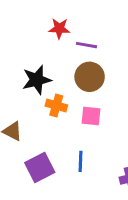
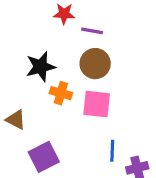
pink square: (91, 116) -> (97, 104), size x1.4
blue line: (80, 161) -> (112, 151), moved

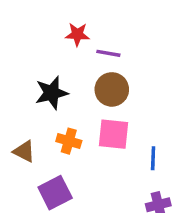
orange cross: (61, 93) -> (69, 141), moved
blue line: (112, 151) -> (153, 158), moved

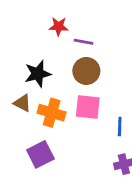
orange cross: (69, 141) -> (52, 113), size x1.4
brown triangle: (24, 151) -> (22, 103), moved

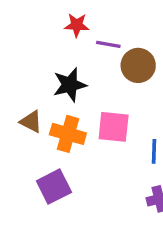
brown circle: (86, 71) -> (138, 65), moved
black star: (38, 74) -> (70, 85), moved

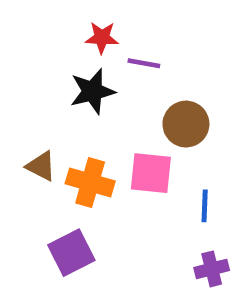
brown circle: (138, 65) -> (186, 124), moved
black star: (70, 85) -> (92, 91), moved

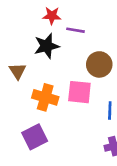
brown triangle: (41, 166) -> (18, 71), moved, turned 30

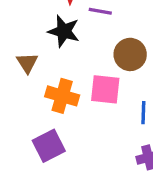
black star: (47, 46) -> (64, 31), turned 30

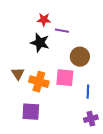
brown triangle: (27, 63) -> (18, 74), moved
purple square: (49, 146) -> (31, 112), turned 30

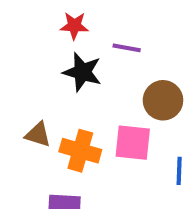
red star: (44, 20) -> (74, 26), moved
brown triangle: (18, 74) -> (38, 135), turned -40

